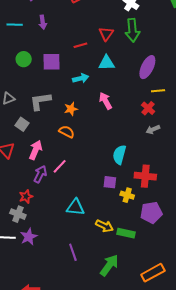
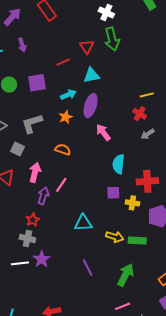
purple ellipse: (147, 67) -> (91, 106), moved
pink arrow: (105, 101) -> (103, 132), moved
orange star: (71, 109) -> (66, 117), moved

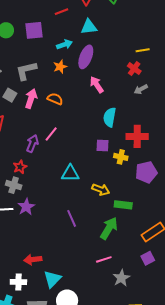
pink arrow: (35, 172) -> (31, 99), moved
green rectangle: (137, 241) -> (123, 205), moved

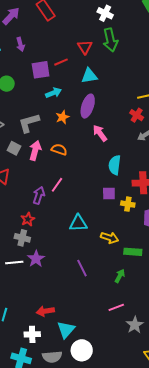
purple square: (34, 30) -> (41, 70), moved
cyan arrow: (64, 45) -> (53, 93), moved
green arrow: (109, 228) -> (120, 276), size x0.6

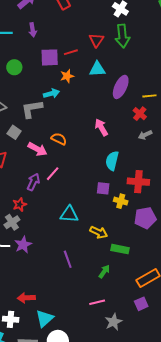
cyan arrow: (53, 93) -> (51, 94), moved
purple ellipse: (88, 106) -> (121, 87), moved
orange star: (63, 117) -> (67, 76), moved
pink arrow: (35, 150) -> (37, 149), moved, turned 96
gray cross: (22, 238) -> (12, 222), turned 35

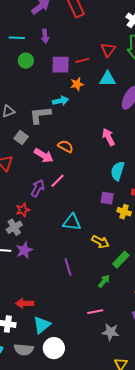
green circle: (14, 67) -> (26, 61), moved
green rectangle: (120, 249) -> (121, 260), turned -60
gray star: (113, 322) -> (110, 332), turned 30

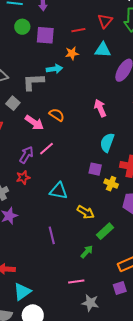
purple square: (61, 65) -> (45, 35), moved
red star: (23, 210) -> (23, 177), moved

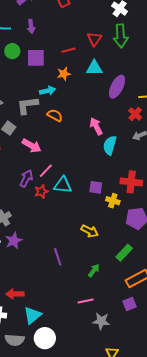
orange semicircle: (57, 115) -> (55, 115), moved
cyan semicircle: (107, 143) -> (110, 145), moved
red star: (23, 177) -> (41, 192), moved
cyan triangle: (58, 191) -> (63, 185), moved
green rectangle: (105, 231) -> (124, 253), moved

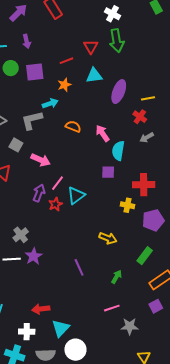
orange semicircle: (55, 115) -> (73, 126), moved
cyan triangle: (63, 185) -> (76, 195), turned -36
purple square: (96, 187) -> (108, 172), moved

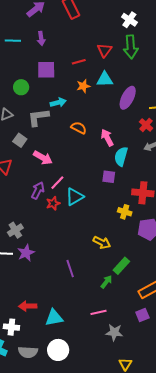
green circle: (11, 68) -> (21, 87), moved
orange star: (64, 85) -> (83, 86), moved
green rectangle: (145, 256) -> (121, 266), moved
cyan triangle: (61, 328) -> (54, 318), moved, turned 30

